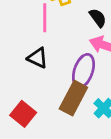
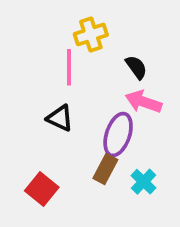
brown rectangle: (73, 98) -> (105, 169), size x0.7

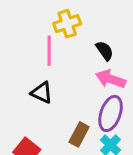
purple ellipse: (118, 134) -> (111, 113), moved

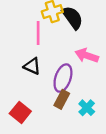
black semicircle: (105, 51) -> (72, 18), moved, size x1.5
purple ellipse: (111, 113) -> (63, 78), moved

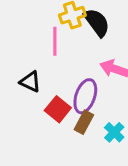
black triangle: (32, 66) -> (30, 82), moved
red square: (20, 112) -> (58, 109), moved

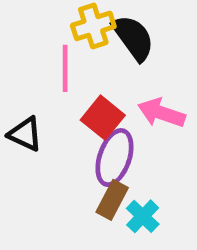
red square: (58, 109) -> (103, 118), moved
cyan cross: (114, 132) -> (143, 216), moved

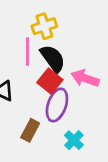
black semicircle: (133, 38) -> (53, 59), moved
brown rectangle: (112, 200) -> (30, 130), moved

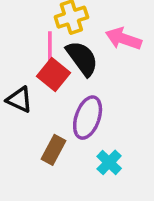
pink arrow: (85, 78) -> (123, 39), moved
red square: (50, 81) -> (53, 75), moved

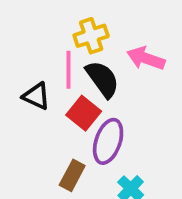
red square: (53, 75) -> (84, 113), moved
black triangle: (19, 100) -> (36, 96), moved

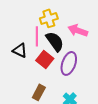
purple ellipse: (108, 141) -> (69, 63), moved

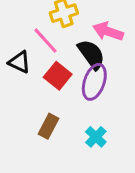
pink line: (37, 36) -> (45, 41), turned -42
black semicircle: (55, 41) -> (91, 54), moved

